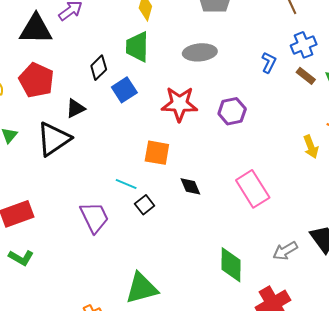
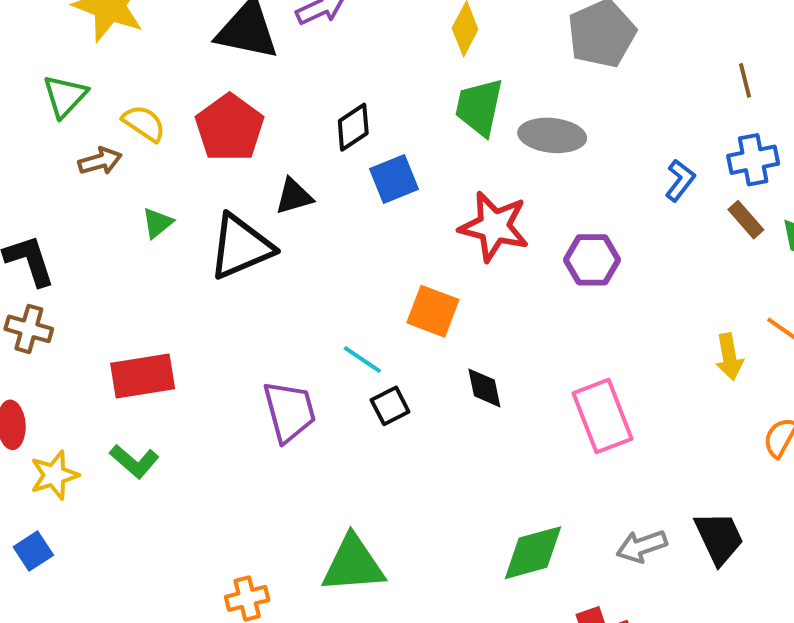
green trapezoid: (137, 47) -> (479, 107), moved
green diamond: (231, 265) -> (533, 553), turned 63

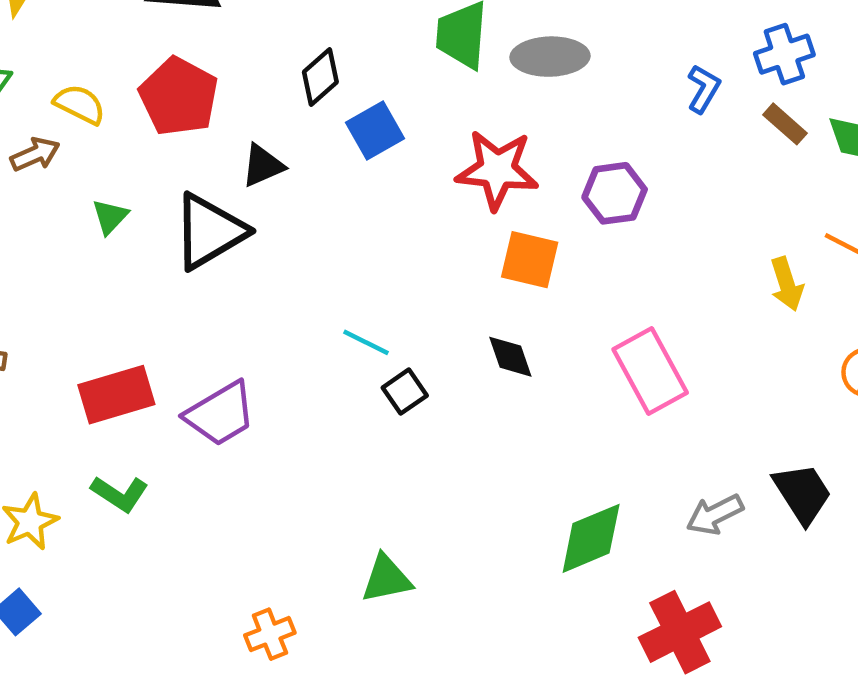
orange square: (433, 311) -> (530, 260), moved
purple trapezoid: (289, 411) -> (220, 414), moved, turned 82
green triangle: (353, 564) -> (386, 579), size x0.7

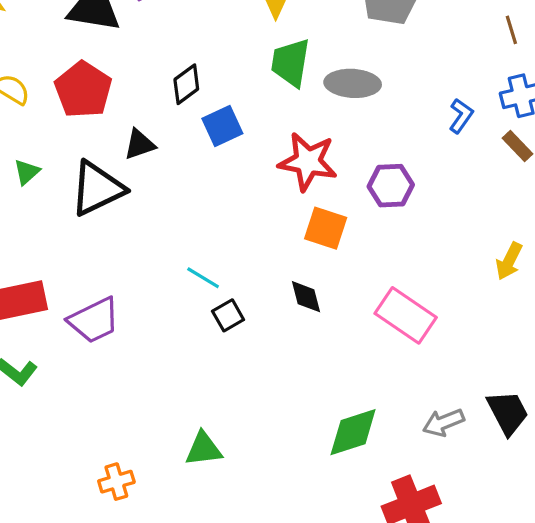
yellow arrow: (787, 284) -> (509, 261), turned 39
pink rectangle: (650, 371) -> (406, 315), turned -32

